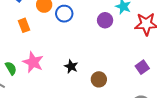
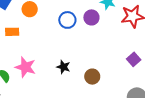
blue circle: (64, 14) -> (67, 20), moved
orange rectangle: (24, 25) -> (12, 32), turned -64

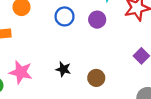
purple circle: (91, 17) -> (97, 20), moved

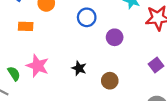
purple circle: (97, 20) -> (115, 37), moved

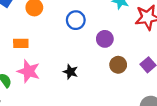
orange rectangle: (26, 26) -> (21, 43), moved
brown circle: (110, 81) -> (118, 65), moved

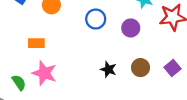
purple circle: (105, 39) -> (131, 28), moved
black star: (70, 72) -> (108, 69), moved

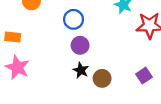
purple circle: (131, 28) -> (80, 45), moved
brown circle: (141, 68) -> (102, 78), moved

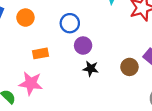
orange rectangle: (13, 37) -> (41, 53), moved
brown circle: (102, 78) -> (129, 67), moved

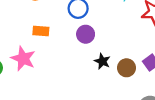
black star: (91, 69) -> (102, 61), moved

